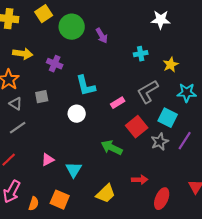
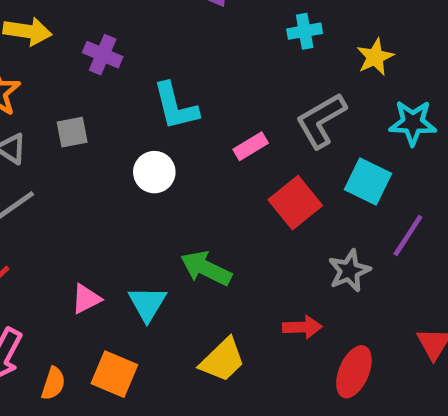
gray star: (160, 142) -> (349, 271), moved
green arrow: (112, 148) -> (206, 268), moved
pink triangle: (48, 160) -> (86, 299), moved

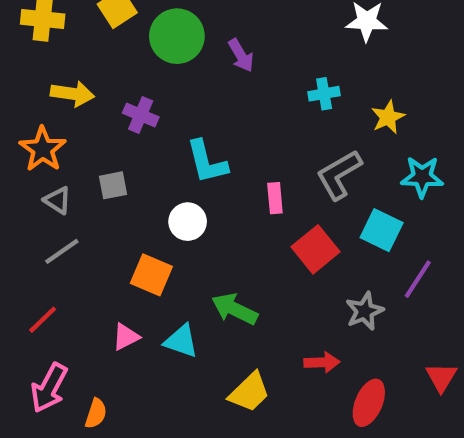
pink rectangle: (251, 146) -> (275, 198), turned -64
cyan triangle: (147, 304) -> (181, 341), turned -42
orange square: (114, 374) -> (151, 275), moved

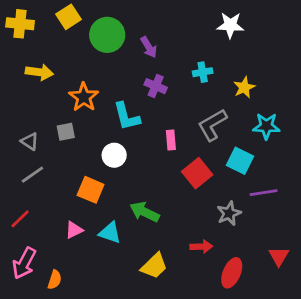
purple cross: (141, 115) -> (156, 86), moved
orange star: (43, 149) -> (84, 97), moved
purple line: (418, 279) -> (264, 193), turned 48

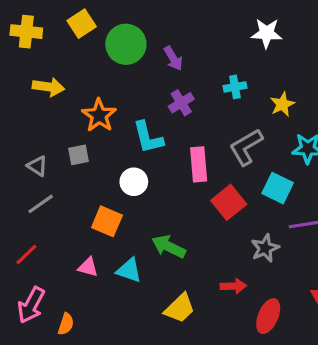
purple cross: (156, 86) -> (181, 103), turned 35
pink rectangle: (171, 140) -> (199, 164), size x1.5
pink triangle: (74, 230) -> (88, 267), turned 42

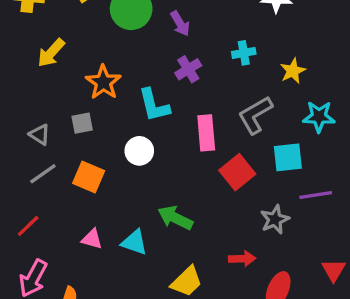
yellow arrow: (48, 87) -> (51, 53), turned 124
cyan square: (278, 188) -> (288, 157), turned -32
orange square: (107, 221) -> (89, 177), moved

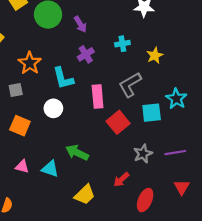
cyan star: (319, 117) -> (176, 99), moved, turned 30
purple line: (316, 195) -> (175, 153), moved
red arrow: (242, 259) -> (121, 180), turned 140

